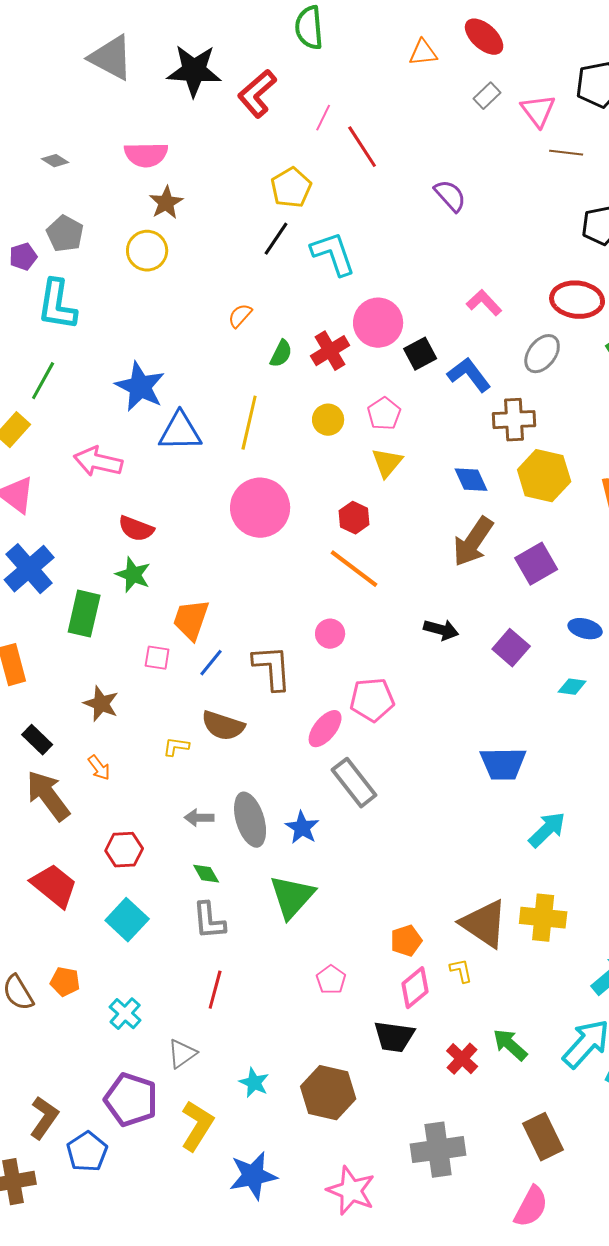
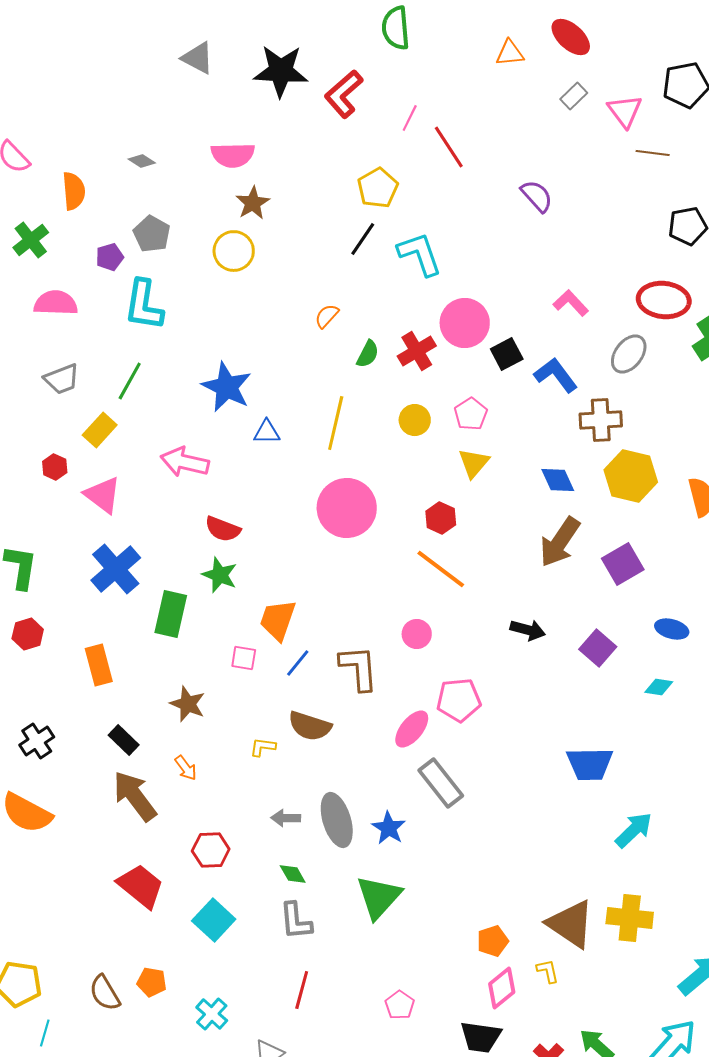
gray triangle: (111, 58) -> (198, 58), size x0.7
blue triangle: (180, 432) -> (267, 432), size x0.6
pink pentagon: (331, 980) -> (400, 1005), moved

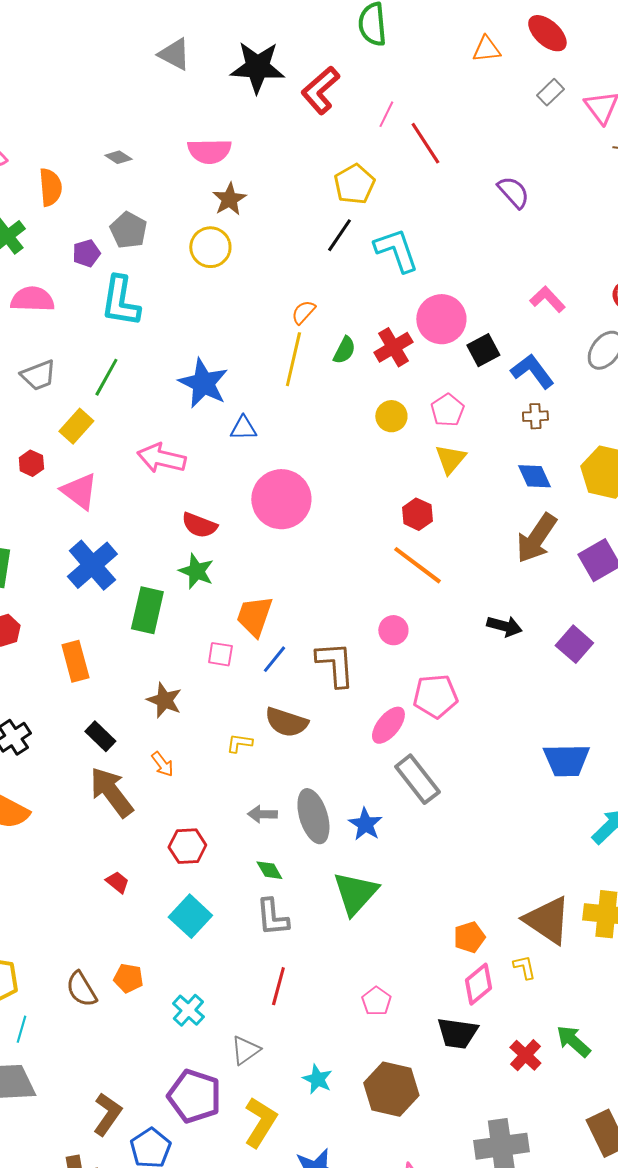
brown cross: (601, 420) -> (535, 416), moved, size x0.6
yellow line: (336, 423) -> (293, 359), moved
pink circle: (347, 508) -> (281, 499), moved
red trapezoid: (141, 886) -> (117, 882), size x0.5

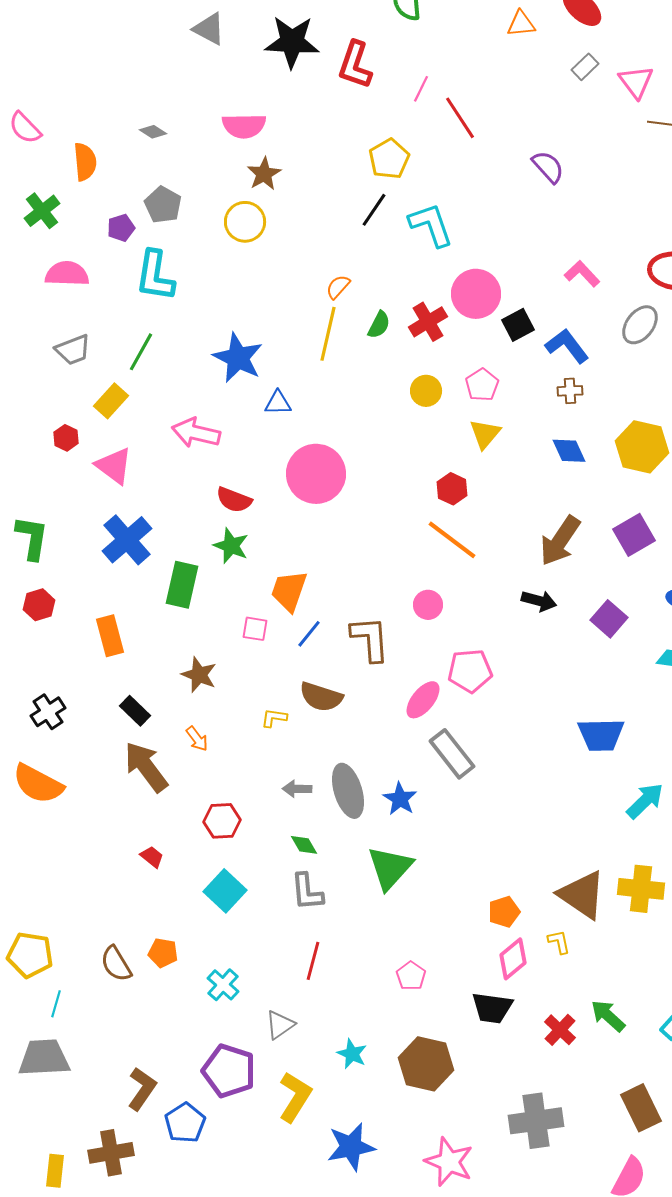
red L-shape: (320, 90) -> (355, 65), turned -30
brown arrow: (536, 538) -> (560, 541), moved

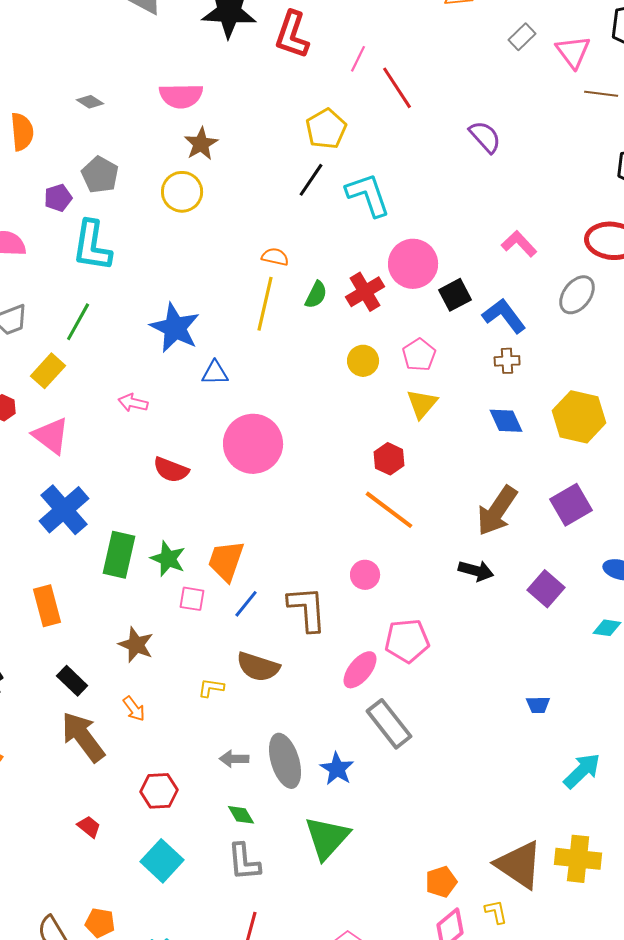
orange semicircle: (338, 287) -> (275, 257), turned 60
pink arrow: (196, 433) -> (133, 403), size x0.6
green star: (231, 546) -> (168, 559), moved
blue trapezoid: (601, 735) -> (538, 705), size x0.5

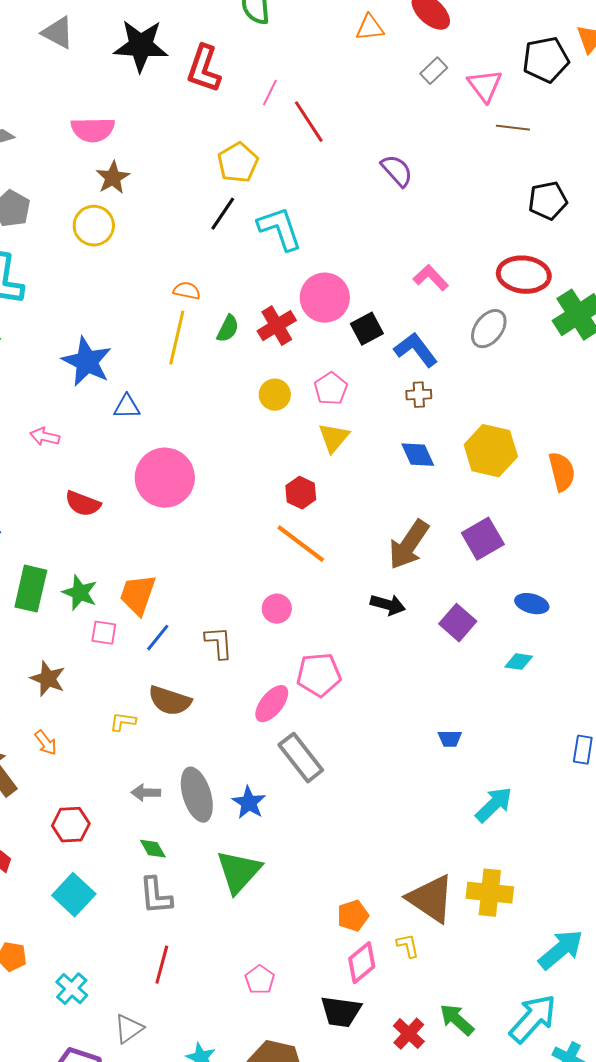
brown L-shape: (307, 609) -> (219, 643), size x0.7

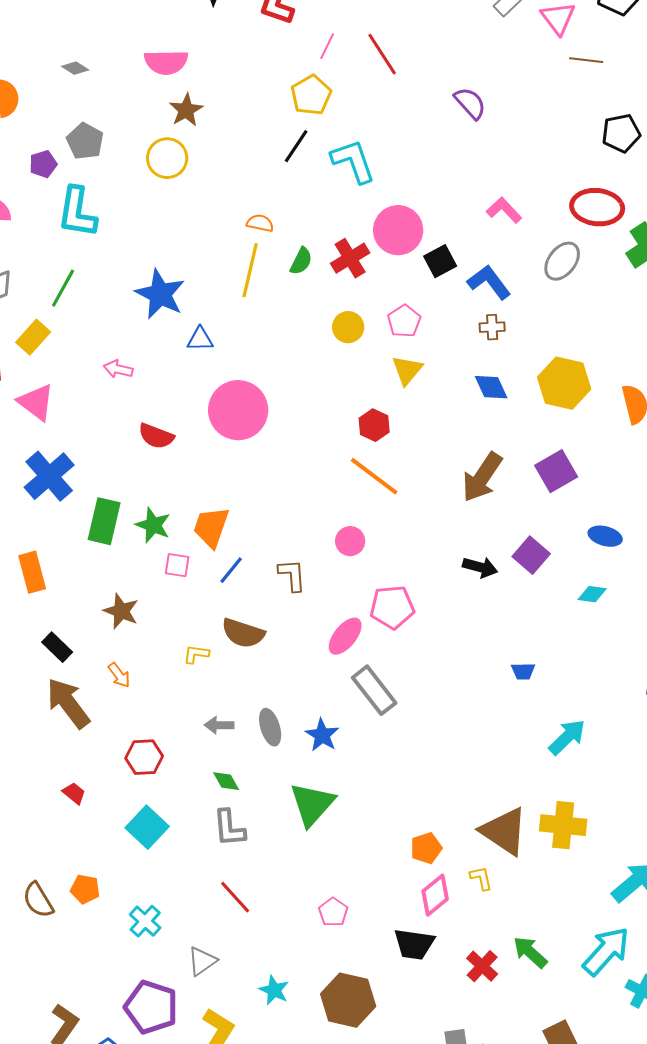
pink line: (270, 93) -> (327, 46), moved
black arrow: (388, 605) -> (480, 567), moved
gray ellipse: (197, 795) -> (270, 727), size x0.7
red line: (162, 965) -> (235, 897), turned -57

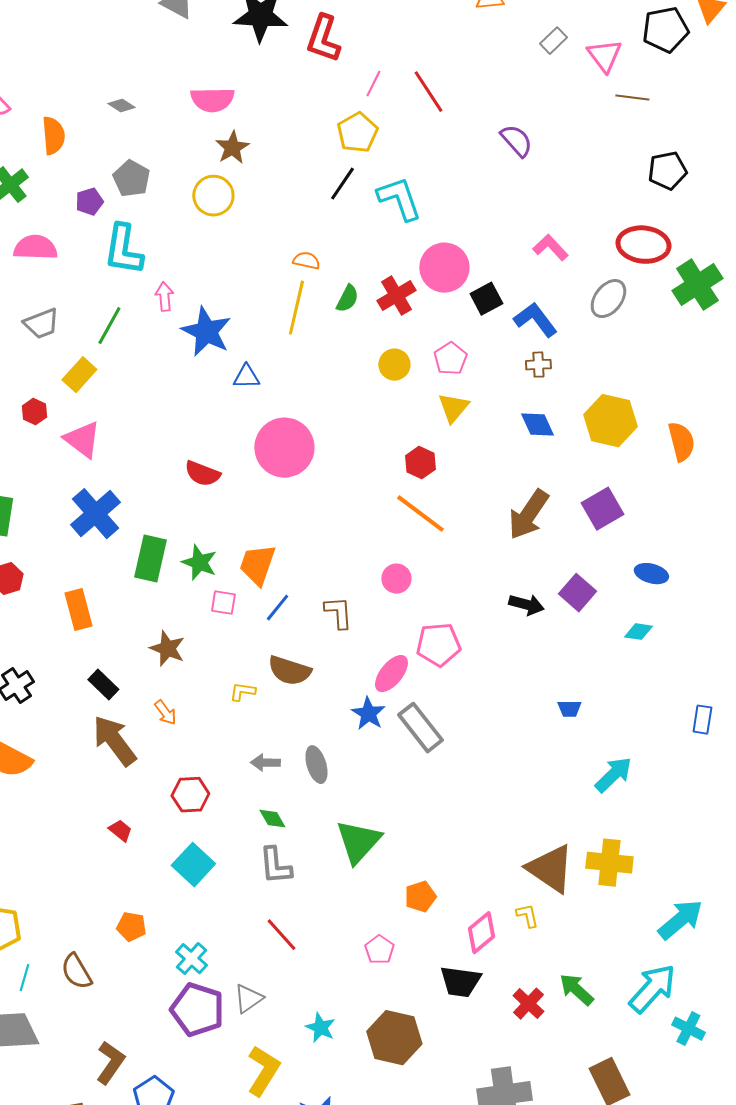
pink arrow: (118, 369) -> (164, 297), moved, turned 72
blue star: (322, 735) -> (368, 714), moved
orange pentagon: (426, 848) -> (420, 897), moved
brown semicircle: (38, 900) -> (76, 972), moved
purple pentagon: (151, 1007) -> (197, 1010), moved

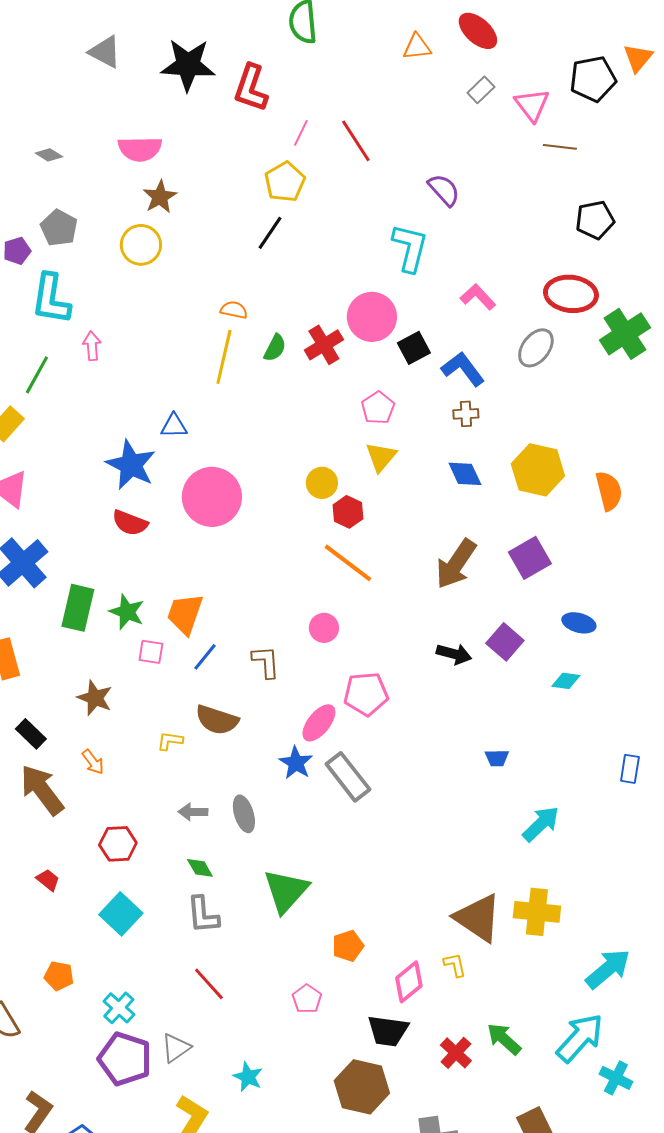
cyan L-shape: (399, 199) -> (410, 248), moved, turned 33
blue star: (206, 332) -> (131, 465), moved
yellow circle: (394, 365) -> (322, 483), moved
brown hexagon: (394, 1038) -> (362, 1087), moved

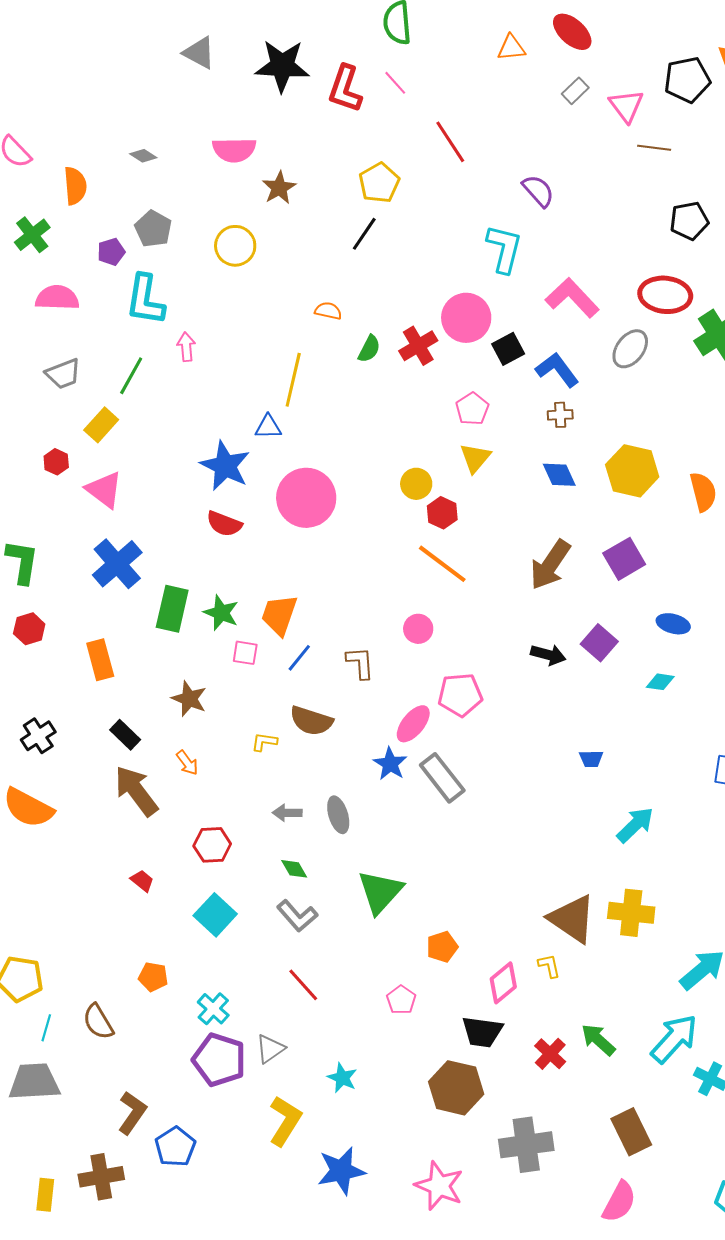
pink line: (301, 133) -> (395, 83), moved, turned -68
brown star: (160, 197) -> (279, 188), moved
pink L-shape: (478, 297) -> (572, 298), size x1.5
yellow line: (224, 357) -> (293, 380), moved
gray L-shape: (203, 915) -> (297, 916), turned -36

